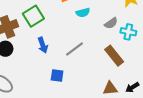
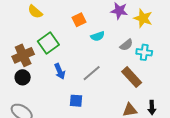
black arrow: (132, 87) -> (152, 108), turned -56

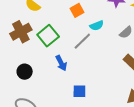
brown cross: (23, 55) -> (21, 32), moved
gray line: (92, 73) -> (82, 41), moved

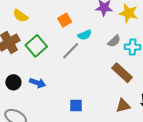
blue arrow: (61, 63) -> (38, 83), moved, turned -42
blue square: (79, 91) -> (76, 106), moved

